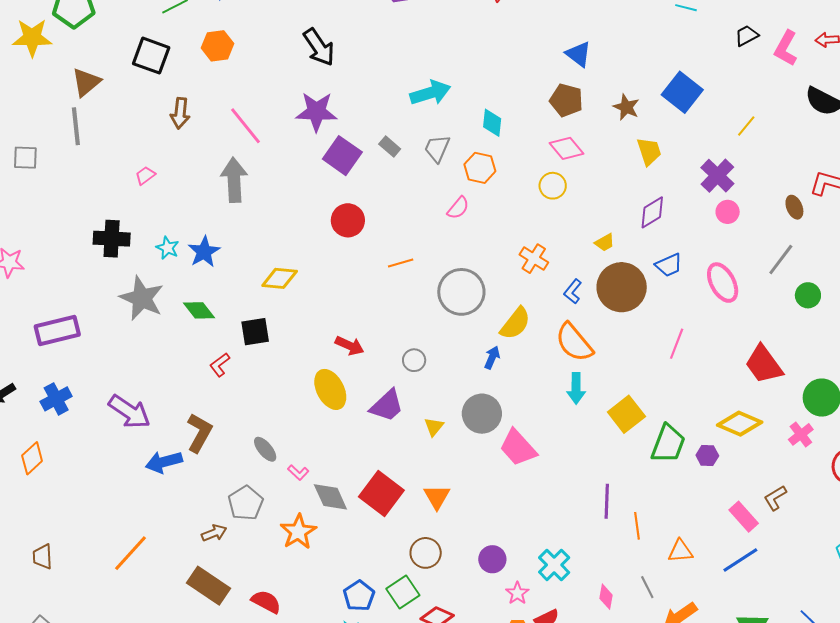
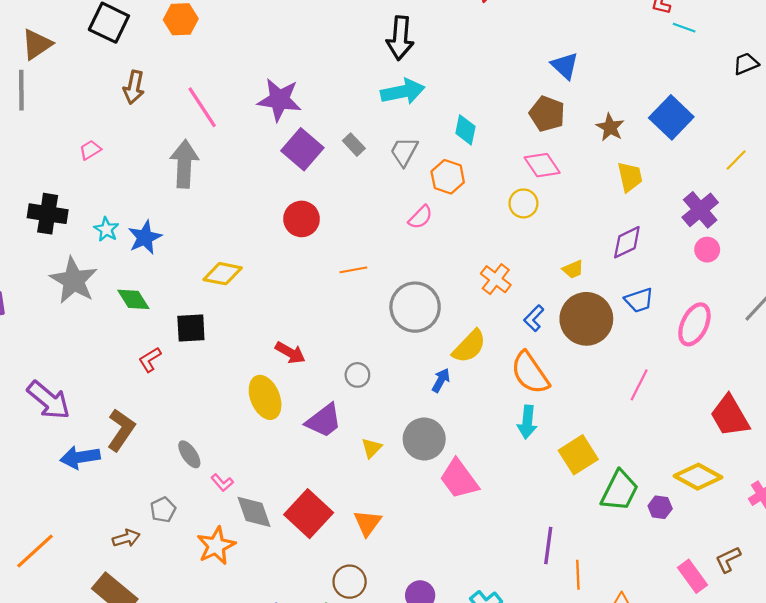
black arrow: (319, 47) -> (400, 38), moved, turned 33
pink ellipse: (723, 283) -> (694, 324), turned 48
gray pentagon: (246, 503) -> (163, 510), size x0.7

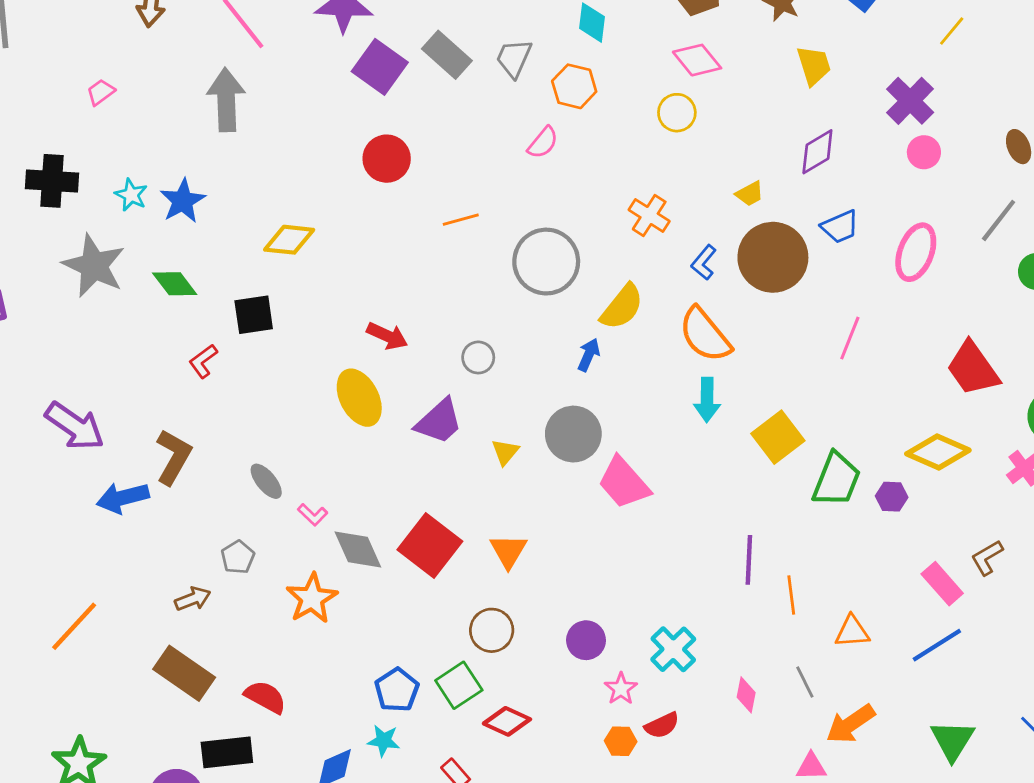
gray rectangle: (354, 145) -> (447, 55), size x1.6

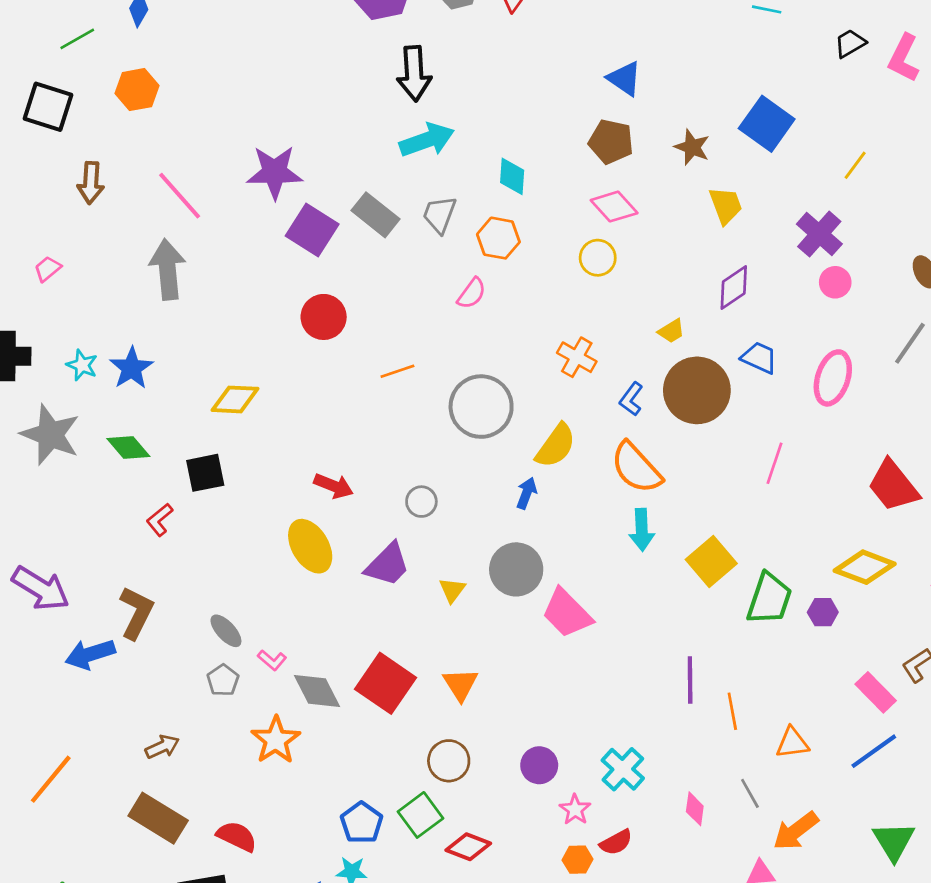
blue trapezoid: (840, 227) -> (759, 358), turned -129
gray pentagon: (238, 557) -> (223, 680), moved

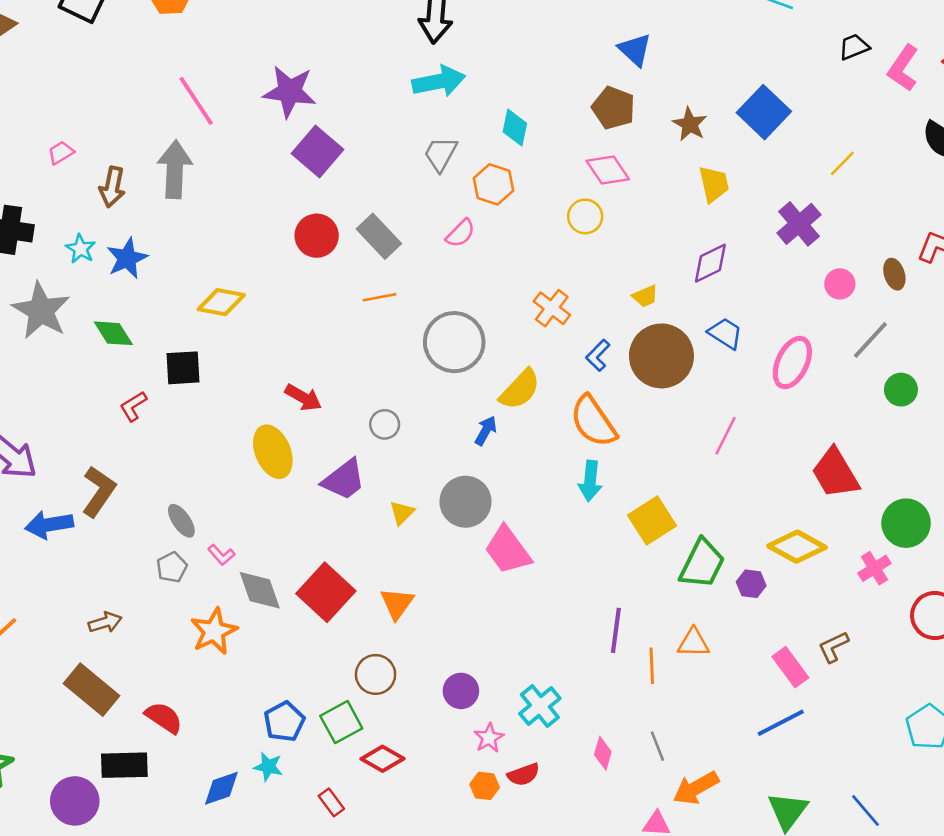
brown arrow: (91, 183) -> (112, 187), moved
gray rectangle: (375, 215) -> (379, 236), moved
pink circle: (835, 282) -> (840, 284), moved
orange triangle: (792, 743) -> (693, 643), moved

